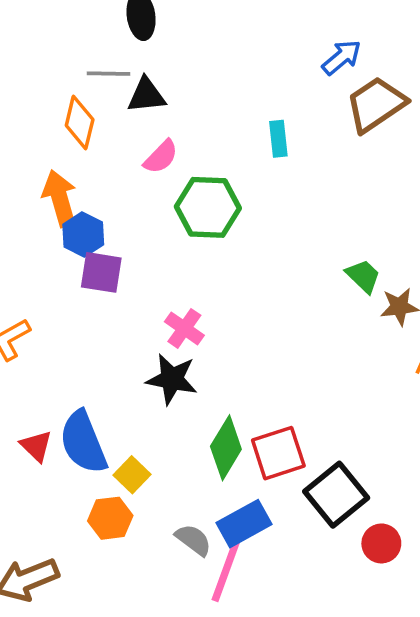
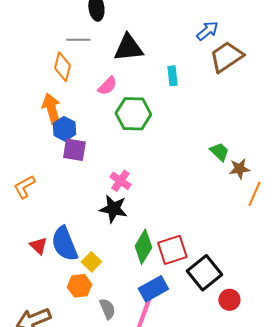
black triangle: (146, 95) -> (128, 48), moved, size x1.4
gray semicircle: (193, 540) -> (107, 309), moved, turned 30

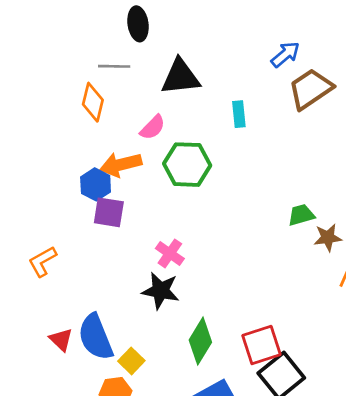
orange arrow: (51, 109) -> (121, 165), moved, turned -88
green trapezoid: (219, 152) -> (301, 215), turned -60
red square: (172, 250) -> (261, 345), moved

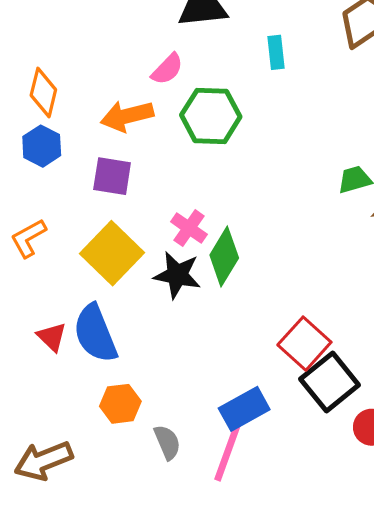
orange diamond: (93, 102) -> (43, 93), moved
blue hexagon: (96, 184) -> (42, 146), moved
green diamond: (200, 341) -> (224, 257), moved
red square: (261, 345) -> (304, 344), turned -30
yellow square: (131, 361) -> (112, 253), moved, size x1.8

